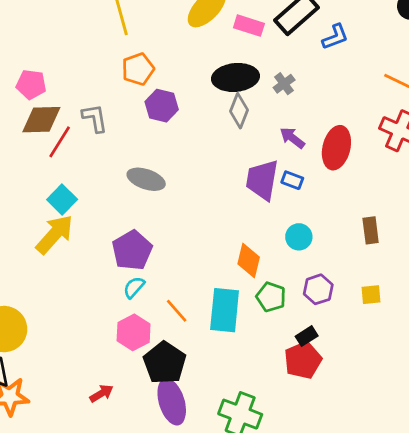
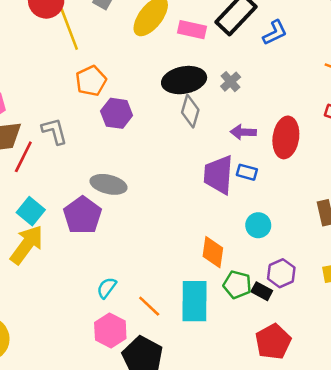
purple arrow: (292, 138) -> (243, 132), turned -30
purple pentagon: (132, 250) -> (82, 215), moved
black rectangle: (307, 336) -> (262, 291), moved, turned 66

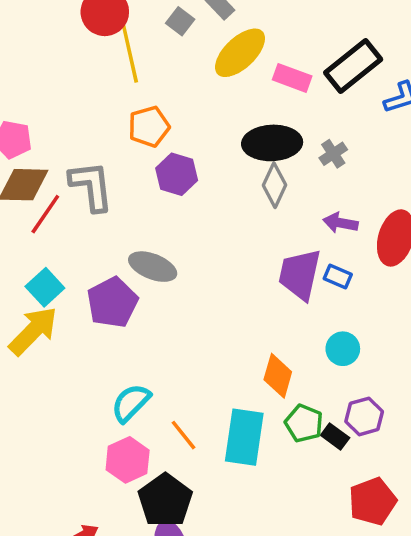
gray L-shape: (54, 131) -> (91, 186), size x1.4
cyan semicircle: (107, 288) -> (131, 403), size x1.4
red pentagon: (273, 342) -> (373, 501), moved

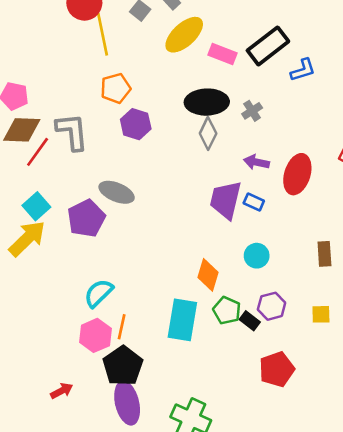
orange line: (184, 435) -> (122, 327), moved, turned 50

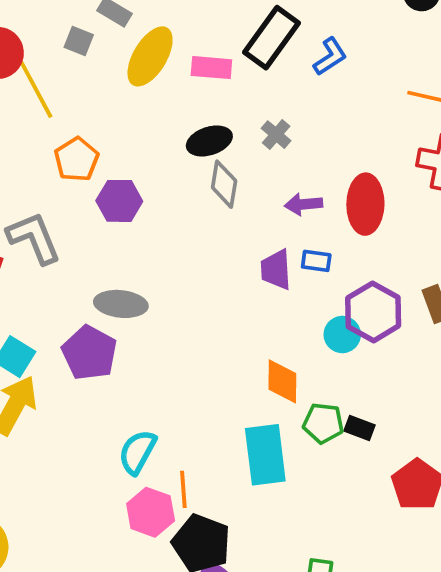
black ellipse: (207, 102) -> (209, 141), size x0.7
purple trapezoid: (226, 200) -> (276, 270), size x0.7
purple hexagon: (272, 306) -> (373, 312), moved, size x1.4

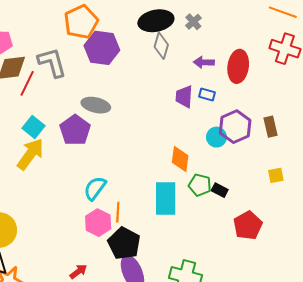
black ellipse: (209, 141) -> (156, 21), size x1.4
orange pentagon: (77, 159) -> (81, 22), size x1.4
purple hexagon: (119, 201) -> (102, 48), size x1.4

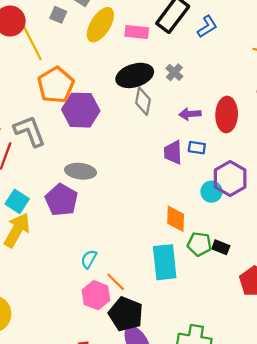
cyan semicircle: (95, 188) -> (89, 259), size x0.7
orange line: (118, 212) -> (116, 282), turned -42

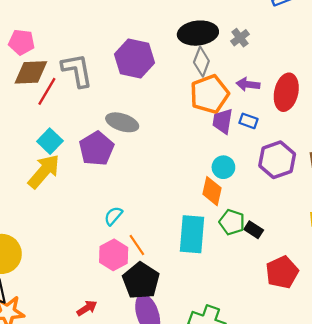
orange pentagon: (56, 85) -> (209, 94), moved
cyan circle: (212, 192) -> (223, 167), moved

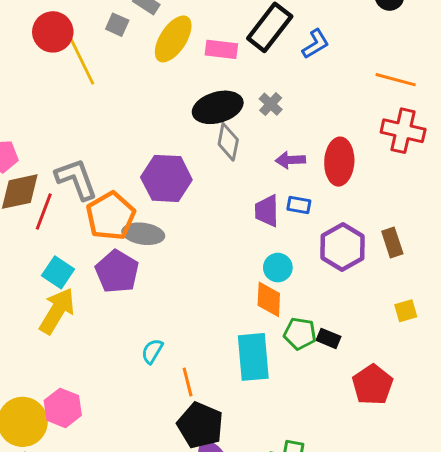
purple hexagon: (135, 58) -> (166, 178), moved
orange pentagon: (209, 94) -> (111, 216), moved
orange line: (137, 245) -> (188, 382), turned 30
pink hexagon: (114, 255) -> (63, 408), moved

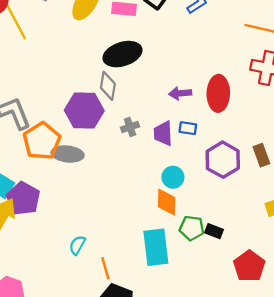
gray cross: (271, 104) -> (130, 127), moved, turned 30
gray diamond: (228, 142) -> (108, 86), moved
purple pentagon: (117, 272) -> (23, 199), moved

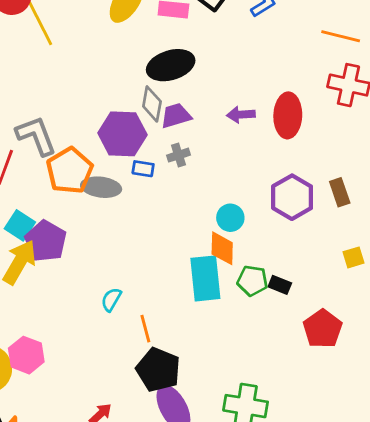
blue rectangle: (188, 128) -> (143, 169), moved
purple trapezoid: (163, 133) -> (176, 116), moved, turned 75
cyan rectangle: (156, 247) -> (205, 278), moved

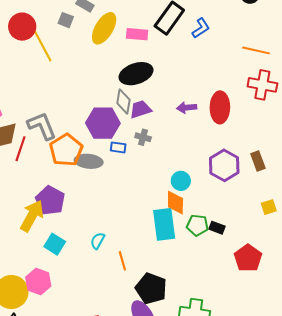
gray cross: (179, 155) -> (143, 137), turned 35
cyan square: (20, 225) -> (55, 244), moved
black pentagon: (158, 370) -> (151, 288), moved

